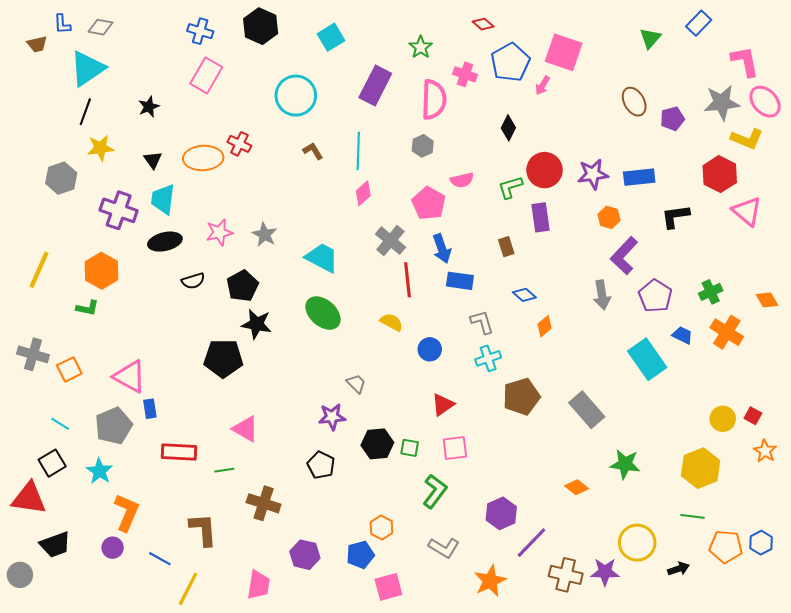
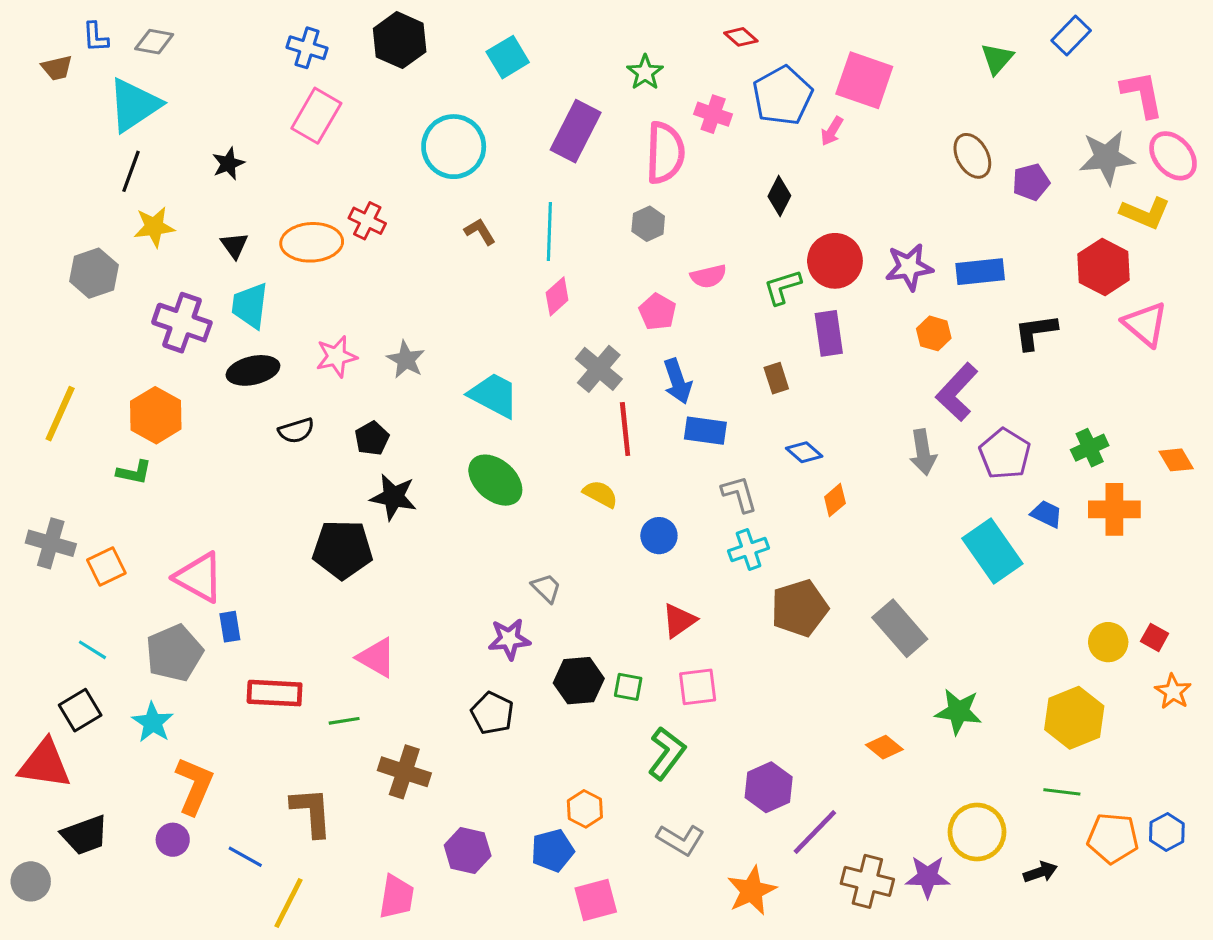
pink pentagon: (429, 203) -> (657, 312), size x0.7
black pentagon: (242, 286) -> (372, 438), size x0.7
orange cross: (727, 332) -> (1114, 509), turned -32

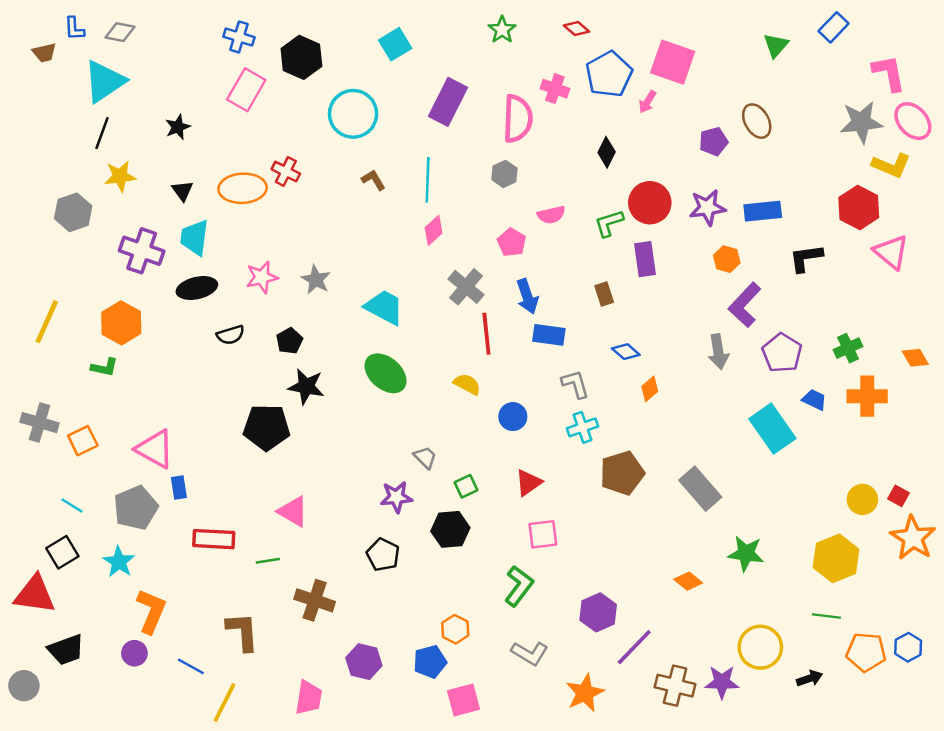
black hexagon: (400, 40) -> (301, 57), moved
green star: (645, 72) -> (502, 30), moved
purple pentagon: (1031, 182) -> (713, 141), moved
green square: (628, 687) -> (466, 486), moved, turned -35
orange star: (1173, 692) -> (913, 538), size x1.6

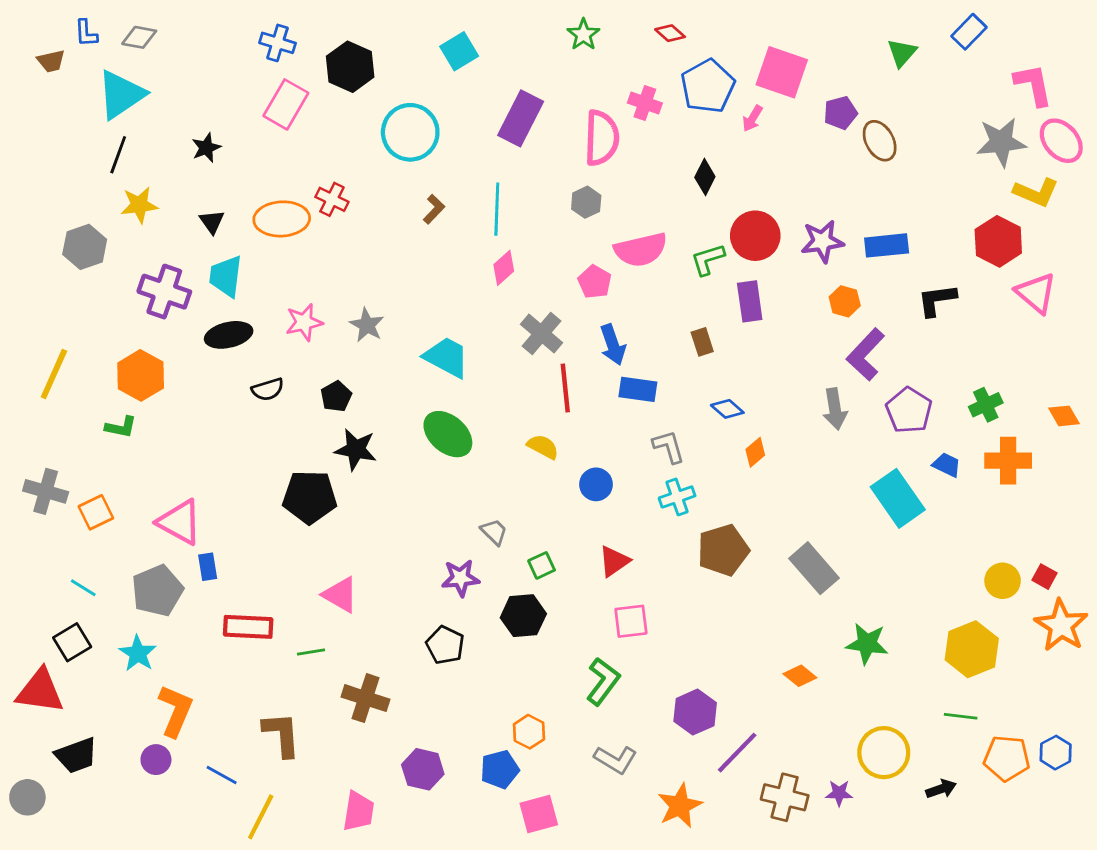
purple pentagon: (713, 141) -> (840, 113), moved
brown L-shape: (373, 180) -> (434, 209), turned 75
pink semicircle: (551, 215) -> (641, 250), size x1.6
purple star: (722, 682) -> (839, 793), size x0.7

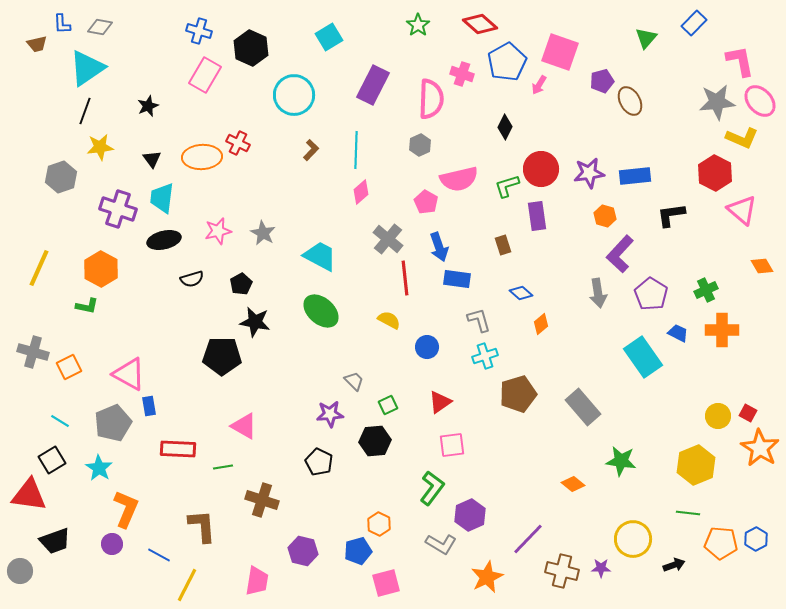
red diamond: (670, 33) -> (480, 24), size x1.6
orange diamond: (1064, 416) -> (762, 266), moved
purple hexagon: (695, 712) -> (470, 515), moved

